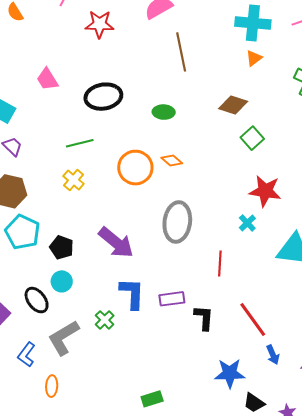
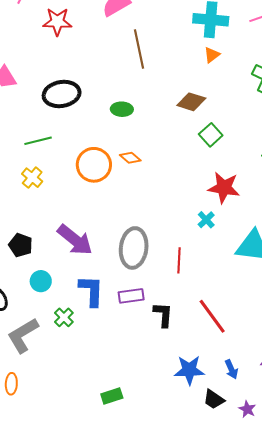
gray ellipse: (177, 222) -> (134, 248), moved
cyan circle: (62, 281) -> (41, 281), moved
blue arrow: (273, 355) -> (231, 369), moved

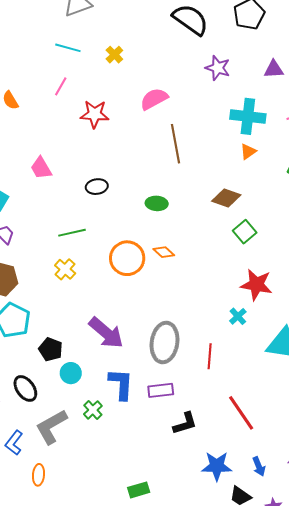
black ellipse: (62, 94) -> (97, 187), size x0.6
black pentagon: (21, 245) -> (51, 349), moved
black L-shape: (163, 315) -> (185, 423), moved, turned 68

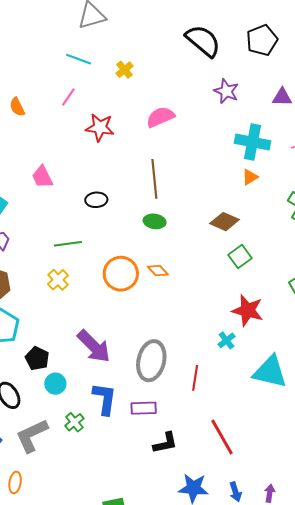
brown line: (175, 144) -> (154, 179), moved

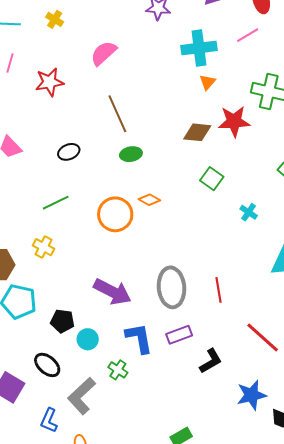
green square: (240, 257) -> (212, 179), moved
yellow cross: (58, 280) -> (44, 247), moved
red star: (248, 310) -> (234, 121), moved
cyan cross: (226, 340) -> (249, 212), moved

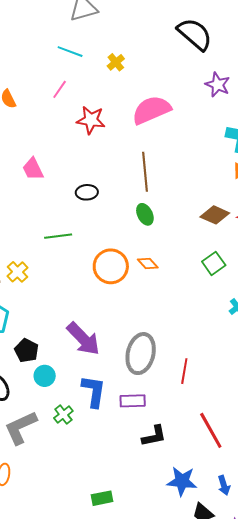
pink semicircle: (104, 53) -> (151, 110), size x1.4
green ellipse: (131, 154) -> (145, 214), turned 55
yellow cross: (44, 247) -> (18, 272), moved

